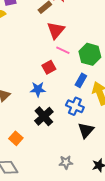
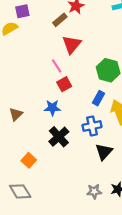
pink line: (63, 50) -> (57, 66), moved, turned 32
blue cross: (75, 106) -> (92, 126), turned -36
gray star: (66, 162) -> (94, 191), moved

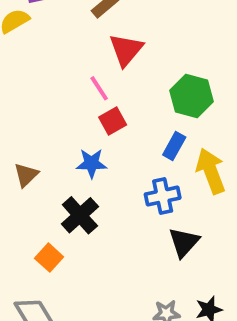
black cross: (59, 137) -> (80, 215), moved

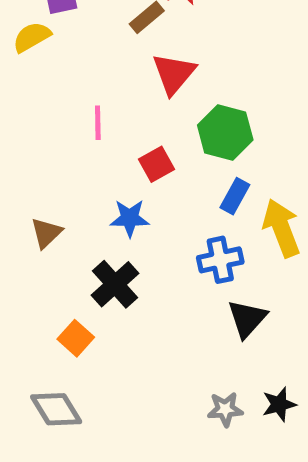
pink line: (99, 88) -> (98, 123), moved, turned 32
green hexagon: (191, 96) -> (225, 132), moved

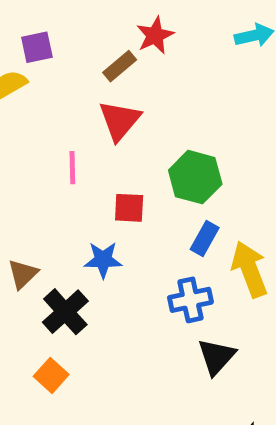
red triangle: (174, 74) -> (120, 120), moved
red square: (157, 164) -> (129, 208), turned 32
black cross: (115, 284) -> (65, 312), moved

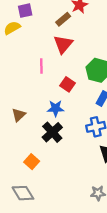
red square: (129, 208) -> (67, 84), turned 32
black cross: (65, 312) -> (52, 132), moved

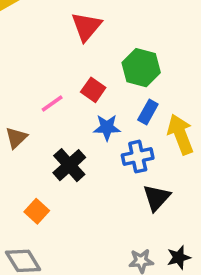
pink line: (41, 66) -> (52, 104), moved, turned 56
blue star: (56, 108) -> (107, 127), moved

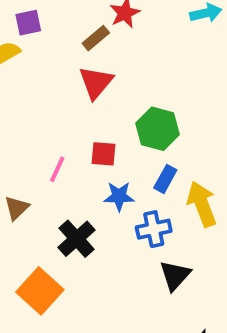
red square: (93, 90) -> (104, 154), turned -30
pink line: (52, 104) -> (57, 169), turned -30
orange square: (37, 211) -> (40, 291), size x1.6

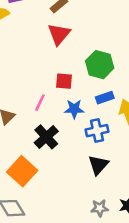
pink line: (57, 169) -> (40, 103), moved
blue rectangle: (165, 179) -> (105, 98), turned 42
black triangle: (175, 275) -> (98, 165), moved

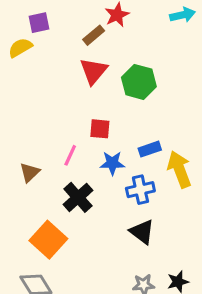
green hexagon: (100, 65) -> (139, 82), moved
black triangle: (98, 165) -> (142, 232), turned -35

